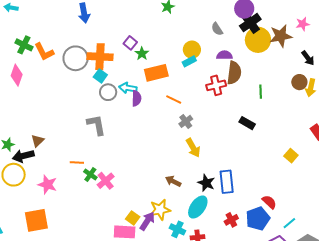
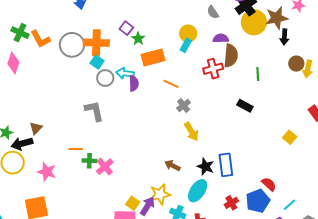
black arrow: (308, 58) -> (284, 37), moved, turned 42
cyan rectangle: (189, 61) -> (186, 45), turned -32
green cross: (90, 175) -> (89, 161), turned -32

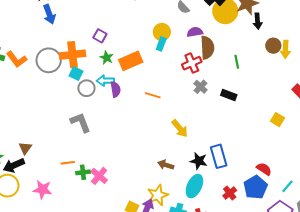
green star: (138, 39) -> (107, 58), moved
orange line: (171, 84) -> (153, 95), moved
gray cross: (184, 105) -> (200, 87), moved

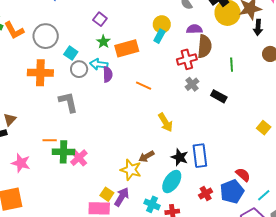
orange cross: (72, 55) -> (40, 73), moved
brown arrow: (166, 165) -> (146, 156), turned -56
green cross: (83, 172) -> (63, 152), size x1.5
yellow star: (158, 195) -> (131, 170), moved, turned 30

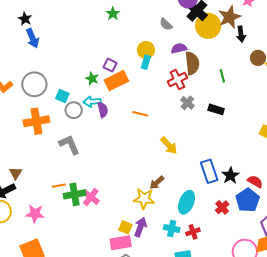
purple square: (100, 19) -> (110, 65), moved
black star: (180, 157) -> (231, 176), moved, turned 30

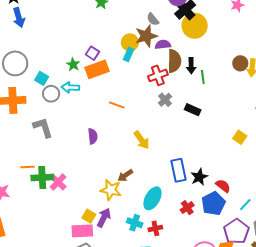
brown star: (230, 17) -> (146, 36), moved
black arrow: (241, 34) -> (191, 66), moved
purple semicircle: (103, 110) -> (93, 136), moved

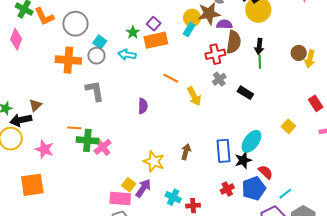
black arrow: (191, 66) -> (259, 46), moved
gray circle: (51, 94) -> (96, 56), moved
yellow arrow: (142, 140) -> (194, 96), moved
brown arrow: (125, 175) -> (186, 152), moved, turned 133
cyan ellipse: (153, 198) -> (251, 141), moved

